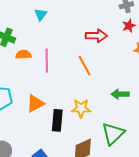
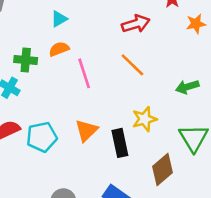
cyan triangle: (41, 14) -> (59, 19), turned 40
orange semicircle: (23, 55) -> (59, 49), moved

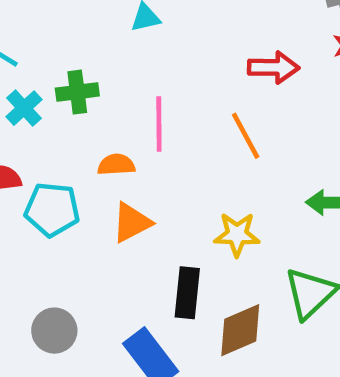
orange semicircle: (59, 49) -> (116, 165), moved
green cross: (26, 60) -> (77, 92), moved, turned -30
black rectangle: (120, 143) -> (187, 293), moved

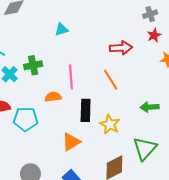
orange triangle: (132, 223) -> (71, 142), moved
yellow star: (237, 234) -> (110, 124), turned 30
black rectangle: (187, 293) -> (86, 110), moved

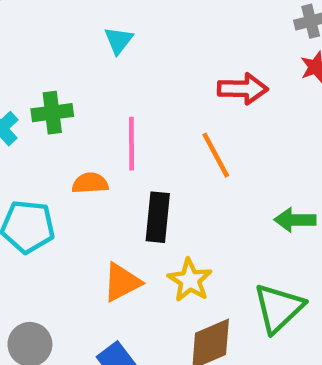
cyan triangle: (61, 29) -> (118, 40), turned -40
yellow star: (110, 124) -> (190, 280), moved

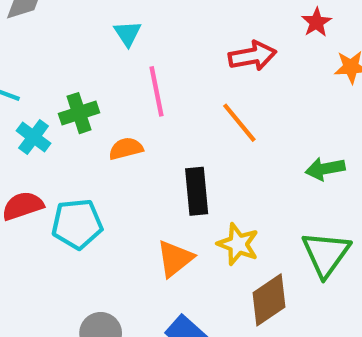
pink line: (132, 144) -> (157, 91), moved
orange semicircle: (90, 183) -> (126, 149), moved

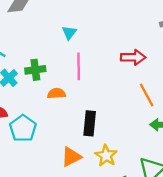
orange line: (239, 123) -> (147, 95), moved
cyan pentagon: (77, 224) -> (23, 128), turned 30

